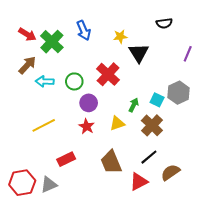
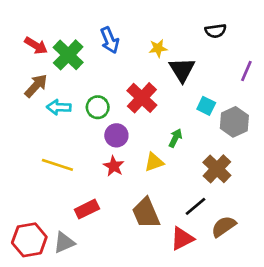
cyan square: (157, 100) -> (206, 106), moved
yellow line: (44, 125) -> (57, 165), turned 45
brown cross: (152, 125) -> (217, 169), moved

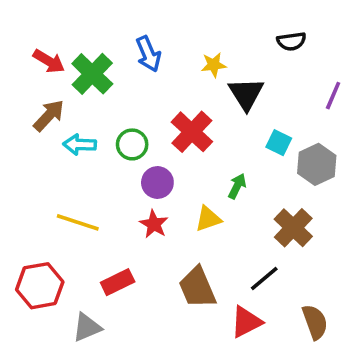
brown semicircle: (224, 226) -> (315, 322), moved, turned 105
red hexagon: (29, 240) -> (40, 286), moved

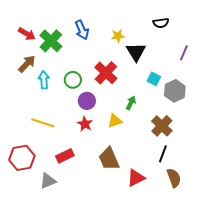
cyan arrow: (80, 144) -> (44, 80), turned 84
black line: (264, 278) -> (163, 154), moved, turned -30

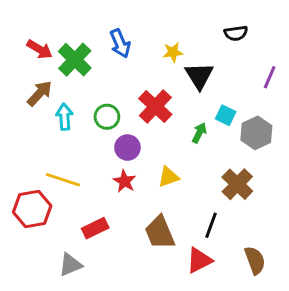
green arrow: (131, 103) -> (199, 133), moved
black line: (163, 154) -> (211, 225), moved
red hexagon: (22, 158) -> (32, 209), moved

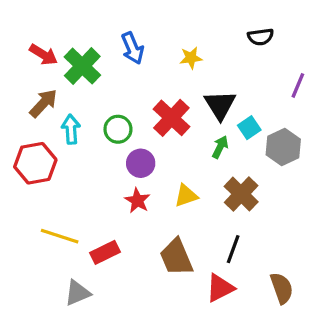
black triangle: (199, 76) -> (220, 105), moved
cyan square: (226, 115) -> (249, 128), turned 30
yellow line: (63, 180) -> (60, 236), moved
brown cross: (237, 184) -> (241, 194), moved
red hexagon: (32, 209) -> (35, 163), moved

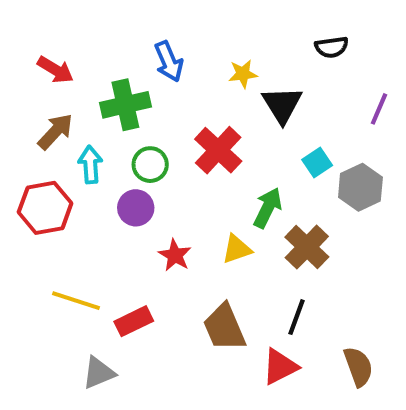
green cross: (82, 66) -> (125, 105), moved, turned 33
black triangle: (220, 105) -> (282, 105), moved
green arrow: (220, 147) -> (268, 208), moved, size x1.4
purple circle: (141, 163) -> (136, 208), moved

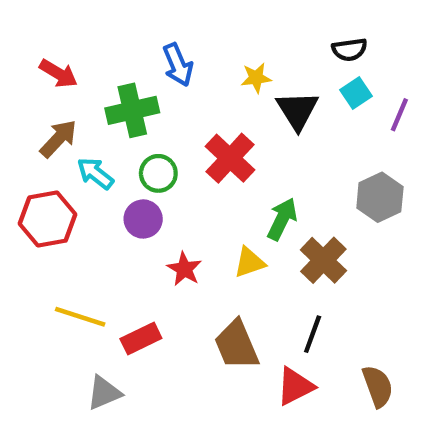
cyan square: (317, 162) -> (356, 93), moved
cyan arrow: (90, 165) -> (95, 173), turned -48

